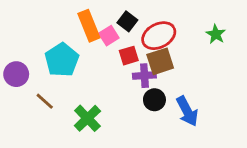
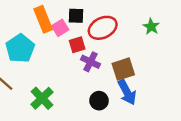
black square: (127, 21) -> (76, 16), turned -35
brown square: (160, 61) -> (123, 69), moved
purple cross: (144, 76) -> (90, 62), turned 30
black circle: (154, 100) -> (99, 101), moved

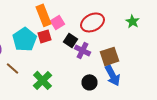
black square: (76, 16) -> (70, 40), moved, turned 32
red square: (77, 45) -> (44, 36), moved

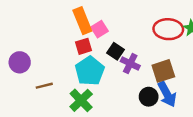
red ellipse: (92, 22) -> (168, 29), moved, turned 30
cyan pentagon: (24, 39) -> (90, 71), moved
brown line: (12, 68) -> (44, 86), turned -56
black circle: (90, 82) -> (149, 97), moved

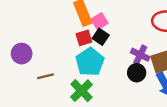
black square: (115, 51) -> (101, 37), moved
purple cross: (130, 64) -> (140, 55), moved
black circle: (149, 97) -> (137, 73), moved

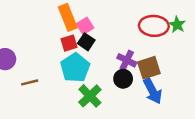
green cross: (81, 91) -> (90, 96), moved

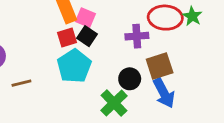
pink square: (85, 26) -> (86, 18), turned -35
purple cross: (127, 60) -> (137, 36), moved, turned -30
green cross: (90, 96) -> (114, 103), moved

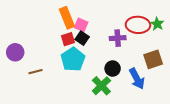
brown square: (160, 66) -> (153, 59), moved

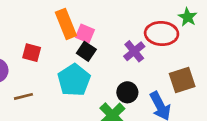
green star: (157, 24) -> (188, 17), moved
purple cross: (118, 38) -> (134, 51), turned -35
red square: (68, 39) -> (32, 53), moved, turned 32

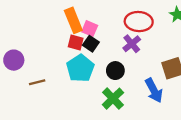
red ellipse: (162, 34) -> (139, 22), moved
red square: (32, 53) -> (76, 43), moved
black circle: (127, 92) -> (115, 71), moved

